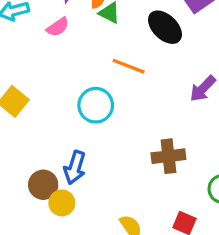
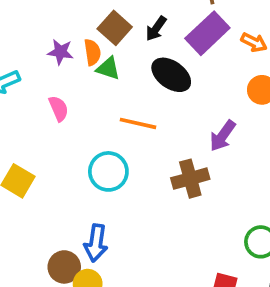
pink semicircle: (58, 27) -> (59, 108), moved, turned -70
brown cross: (168, 156) -> (190, 179), moved

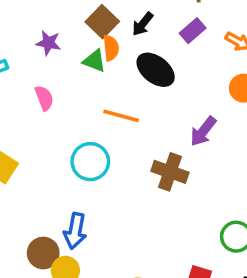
purple rectangle: (207, 33) -> (193, 31), size x0.6
orange semicircle: (92, 52) -> (111, 48), moved
brown cross: (190, 179) -> (170, 172), turned 32

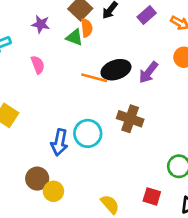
black ellipse: (156, 70) -> (116, 70), moved, turned -56
purple arrow: (203, 131) -> (148, 72), moved
cyan circle: (90, 162) -> (88, 133), moved
blue arrow: (75, 231) -> (59, 142), moved

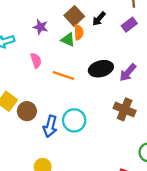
orange line: (94, 78) -> (64, 75), moved
brown cross: (130, 119) -> (125, 109), moved
brown circle: (37, 179) -> (27, 111), moved

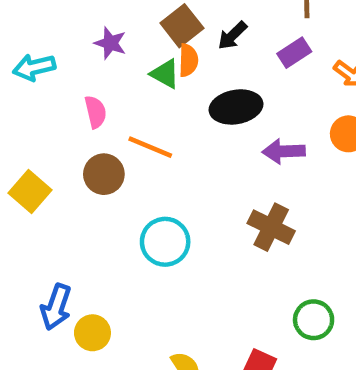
black ellipse: (101, 69) -> (236, 107), moved
purple arrow: (128, 73) -> (284, 151), turned 42
brown circle: (27, 111) -> (104, 174), moved
blue arrow: (50, 126) -> (56, 307), moved

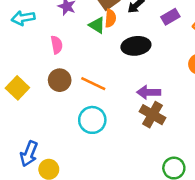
orange line: (150, 147) -> (93, 84), moved
purple arrow: (284, 151) -> (149, 92), moved

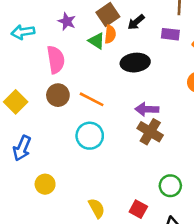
purple rectangle: (170, 17) -> (170, 34), turned 36
pink semicircle: (57, 45) -> (56, 60), size x1.5
blue arrow: (29, 154) -> (22, 148), moved

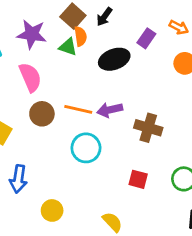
purple star: (67, 21) -> (32, 34), size x1.5
purple rectangle: (170, 34) -> (146, 38), moved, turned -48
purple arrow: (147, 109) -> (110, 110), moved
red square: (138, 209) -> (138, 179), moved

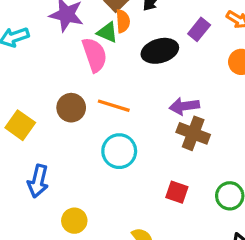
pink semicircle: (30, 77) -> (95, 55), moved
purple arrow: (110, 110) -> (184, 106), moved

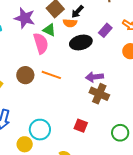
orange semicircle: (123, 21) -> (70, 23), moved, turned 96
cyan circle: (119, 151) -> (40, 130), moved
red square: (177, 192) -> (81, 126), moved

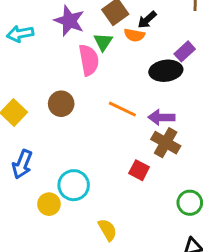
green triangle: (49, 30) -> (103, 42), turned 32
black ellipse: (81, 42) -> (166, 71), moved
orange line: (51, 75) -> (122, 109), moved
red square: (81, 126) -> (139, 170), moved

